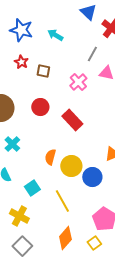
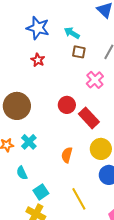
brown square: (43, 71) -> (79, 52), moved
red circle: (40, 107) -> (67, 105), moved
yellow circle: (71, 166) -> (101, 149), moved
cyan square: (32, 188) -> (41, 192), moved

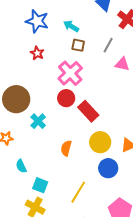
pink cross: (95, 80) -> (70, 73), moved, size x1.4
cyan cross: (29, 142) -> (38, 121), moved
cyan square: (41, 192) -> (40, 185), turned -35
yellow line: (79, 199) -> (78, 192), turned 60

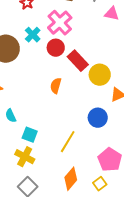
cyan cross: (38, 121) -> (33, 35), moved
yellow circle: (100, 142) -> (100, 75), moved
orange semicircle: (66, 148) -> (56, 86), moved

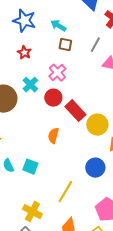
pink cross: (60, 23) -> (57, 73), size x0.7
cyan square: (30, 135) -> (30, 167), moved
yellow cross: (25, 157) -> (32, 212), moved

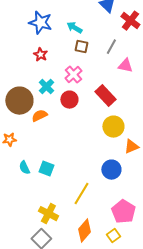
red rectangle: (75, 111) -> (105, 96), moved
orange semicircle: (53, 136) -> (39, 116), moved, turned 49

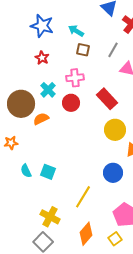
pink cross: (73, 75) -> (75, 78), turned 36

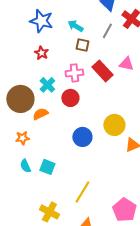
gray line: (113, 50) -> (107, 31), moved
red rectangle: (107, 99) -> (102, 71), moved
orange star: (11, 143) -> (22, 138), moved
blue circle: (113, 173) -> (82, 137), moved

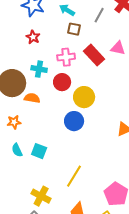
cyan cross: (47, 85) -> (39, 69), turned -35
orange semicircle: (40, 114) -> (32, 98), turned 35
yellow circle: (114, 125) -> (84, 97), moved

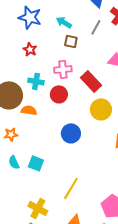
red rectangle: (94, 55) -> (91, 81), moved
yellow circle: (84, 97) -> (101, 109), moved

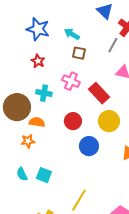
gray line: (96, 27) -> (113, 45), moved
pink cross: (63, 69) -> (71, 81), turned 30
red circle: (59, 94) -> (73, 121), moved
blue circle: (71, 133) -> (89, 146), moved
orange star: (11, 134) -> (28, 141), moved

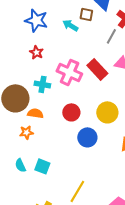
brown square: (79, 53) -> (86, 14), moved
pink cross: (71, 81) -> (69, 72), size x1.4
red rectangle: (99, 93) -> (97, 69), moved

